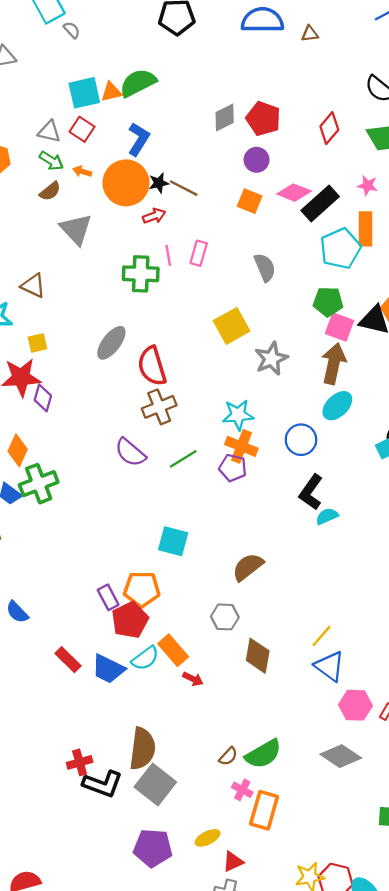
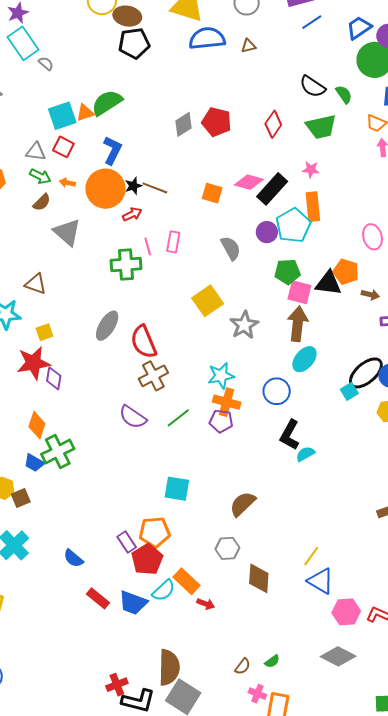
purple circle: (257, 160) -> (267, 232), moved
blue semicircle: (17, 612) -> (73, 558), moved
green semicircle: (263, 754) -> (272, 661), size x0.5

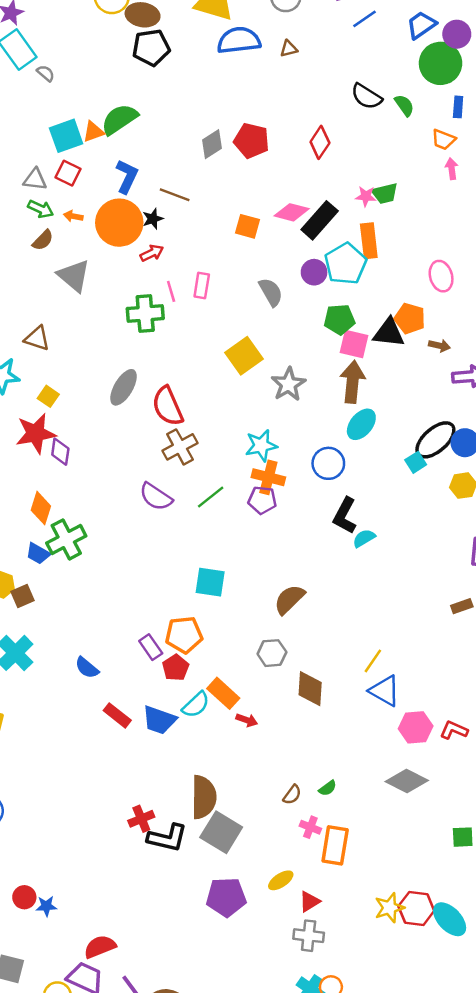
green trapezoid: (321, 127) -> (385, 193), moved, size x0.7
brown line: (155, 188) -> (175, 195), moved
yellow square: (44, 332) -> (48, 396), turned -36
red pentagon: (147, 559) -> (176, 668), size x0.7

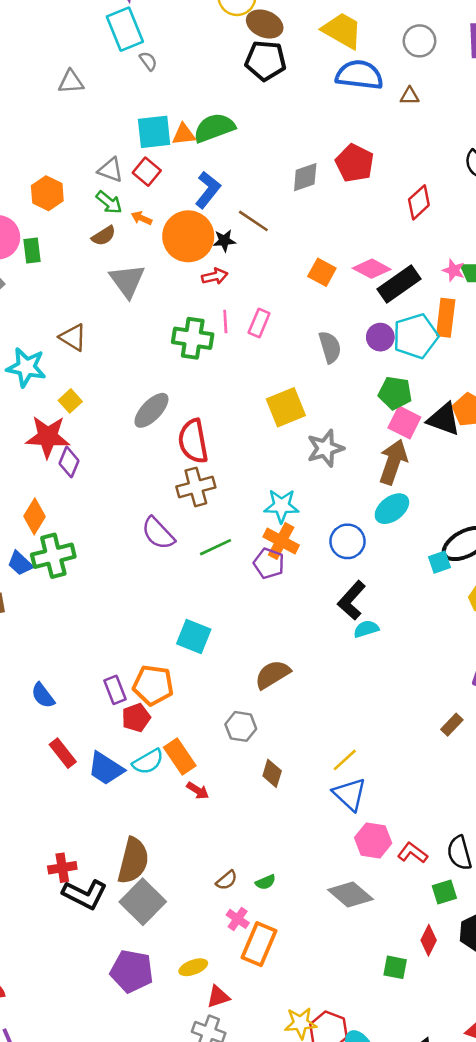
red pentagon: (252, 141) -> (355, 163), moved
brown rectangle: (462, 606) -> (452, 725), turned -40
brown diamond: (310, 689) -> (272, 773), size x0.7

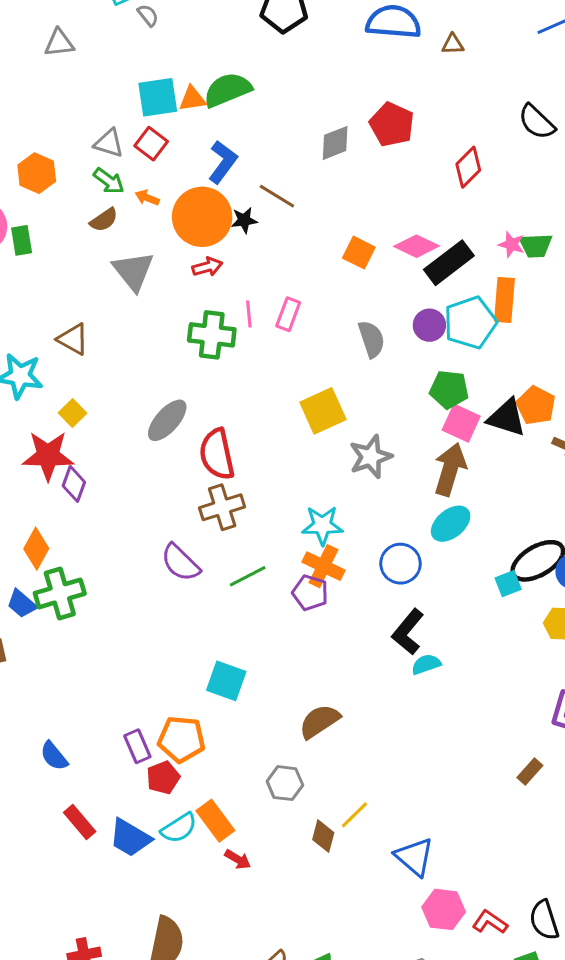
red arrow: (215, 276) -> (207, 267), moved
yellow line: (345, 760) -> (354, 815), moved

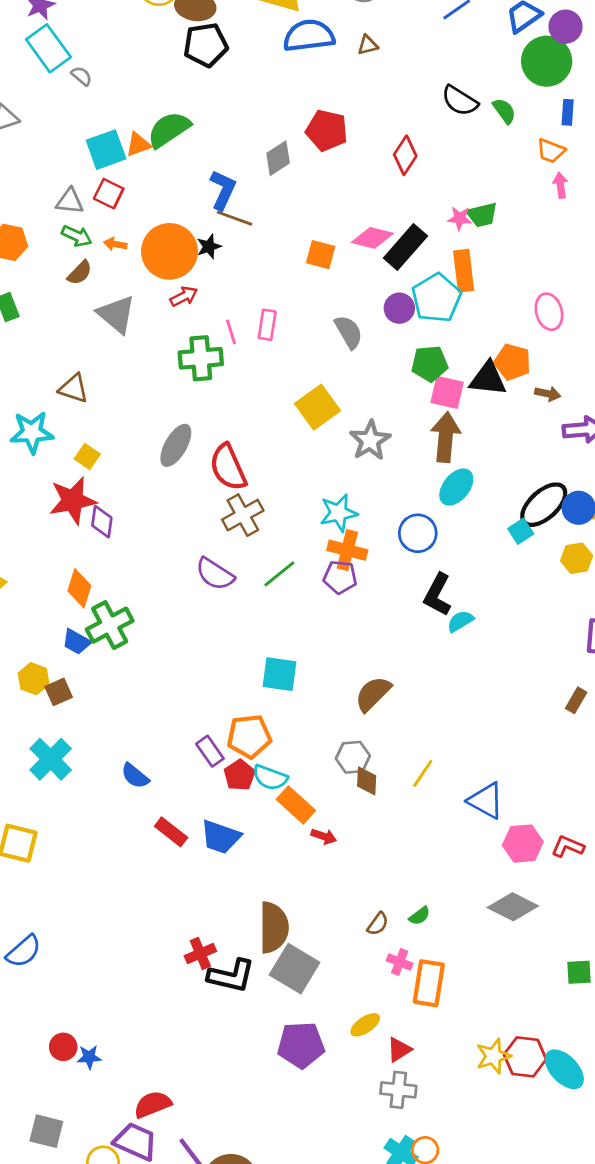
blue L-shape: (223, 162) -> (223, 190), moved
cyan semicircle: (179, 828) -> (270, 777), moved, turned 64
brown diamond: (323, 836) -> (367, 781), moved

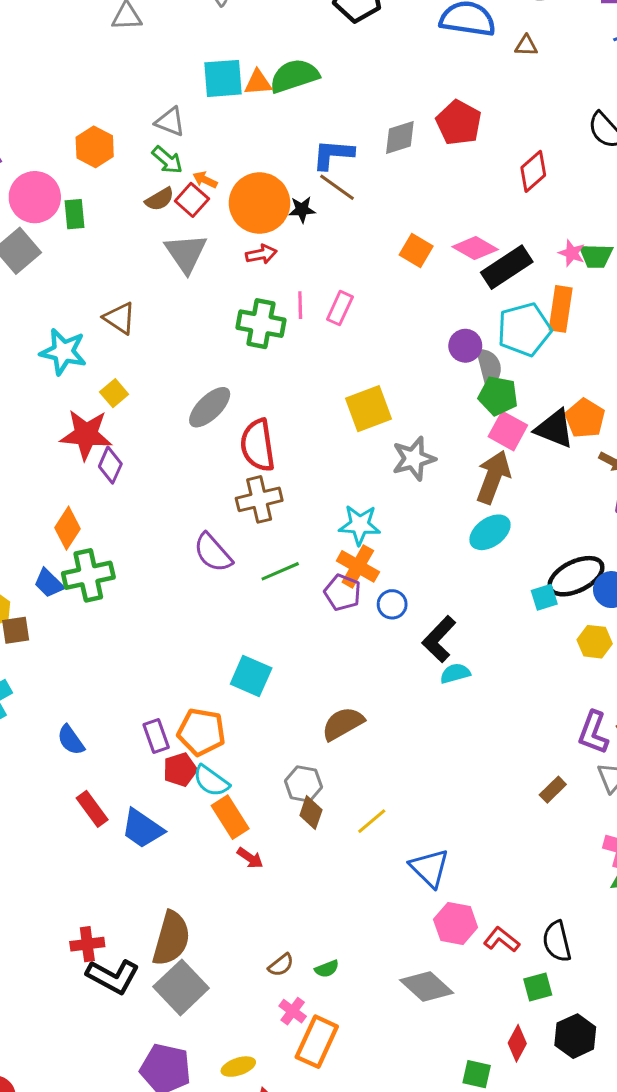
blue L-shape: (223, 190) -> (333, 154), turned -126
red square: (109, 194) -> (192, 200), moved
purple circle: (399, 308) -> (465, 346), moved
gray semicircle: (349, 332) -> (489, 367), moved
blue circle: (418, 533) -> (392, 604), moved, size x0.7

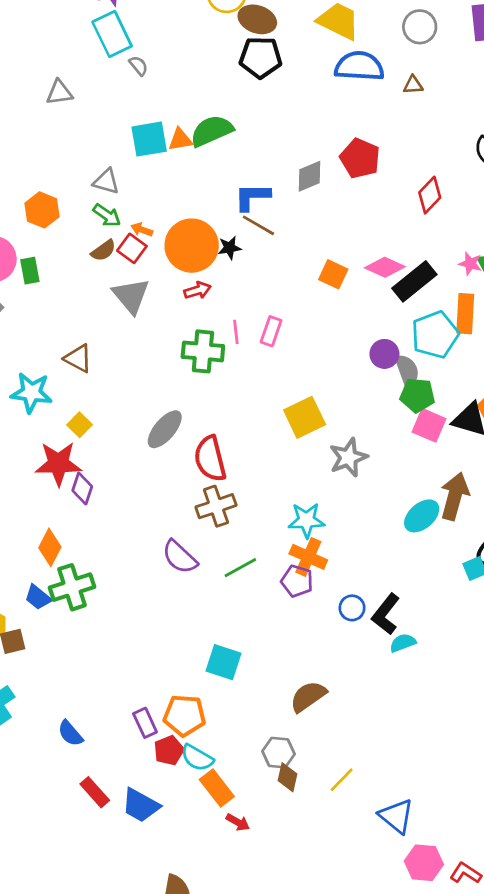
brown arrow: (493, 477) -> (455, 496), moved
blue circle: (392, 604) -> (352, 608), moved

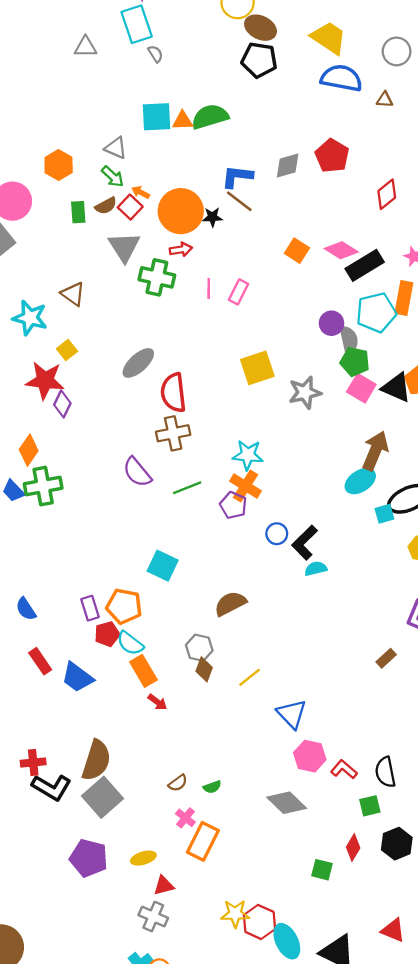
gray triangle: (59, 92) -> (85, 47), moved
green rectangle: (30, 271) -> (78, 212), moved
green cross: (203, 351) -> (157, 277), moved
gray star: (348, 457) -> (305, 393), moved
cyan ellipse: (422, 516) -> (360, 481), moved

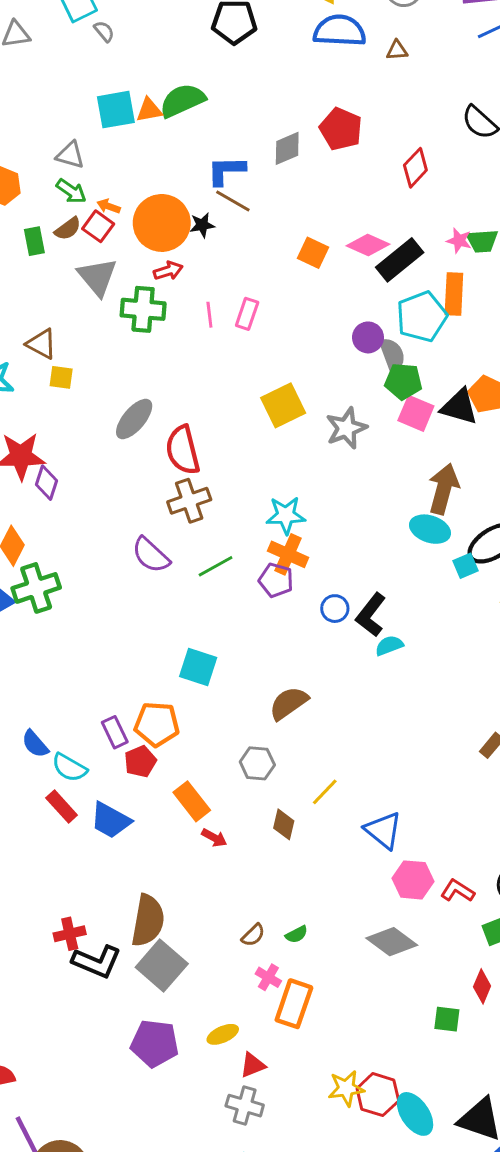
yellow square: (67, 350) -> (61, 377), moved, turned -36
cyan ellipse: (360, 481) -> (430, 529), turned 60
cyan semicircle: (130, 643) -> (69, 768), moved
brown diamond: (204, 669) -> (284, 824), moved

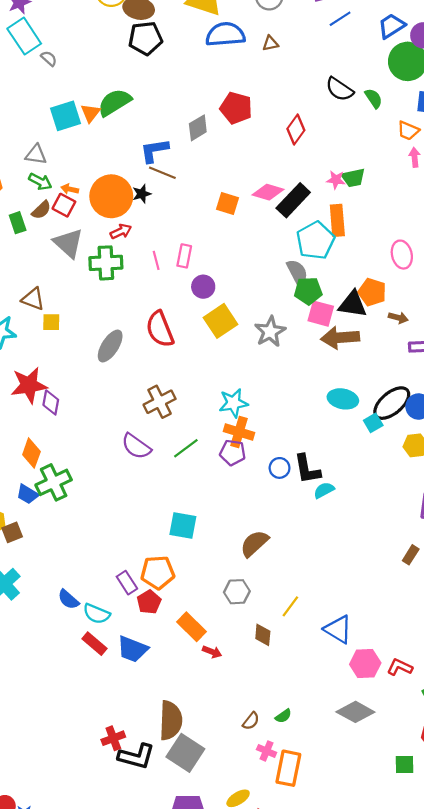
orange triangle: (149, 110) -> (90, 113), turned -35
purple circle: (368, 337) -> (203, 287), moved
red semicircle: (183, 450) -> (160, 329), moved
brown arrow: (444, 489) -> (340, 338), moved, turned -102
black L-shape: (371, 615) -> (307, 469), turned -40

